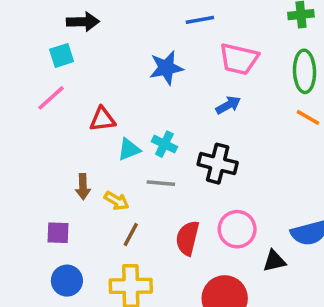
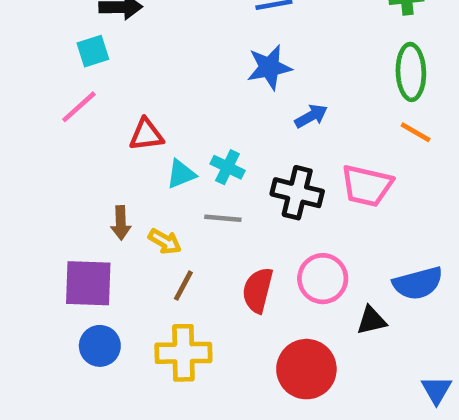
pink trapezoid: (239, 59) -> (367, 186), moved
blue star: (166, 68) -> (269, 67), moved
purple square: (58, 233) -> (88, 283), size x1.6

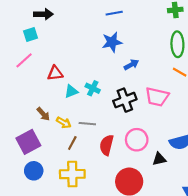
black cross: (297, 193) -> (125, 100), turned -35
gray line: (223, 218) -> (87, 124), moved
brown arrow: (121, 223) -> (43, 114), turned -40
purple square: (88, 283) -> (28, 142), turned -30

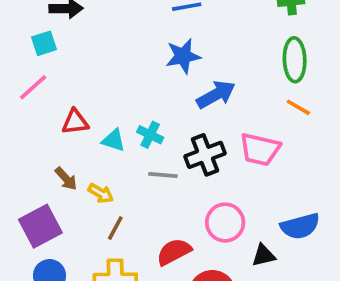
blue arrow: (131, 65) -> (216, 95), size x1.5
red triangle: (55, 73) -> (75, 122), moved
cyan triangle: (71, 91) -> (114, 140), turned 40
gray line: (87, 124) -> (163, 175), moved
red semicircle: (107, 145) -> (174, 252), moved, turned 48

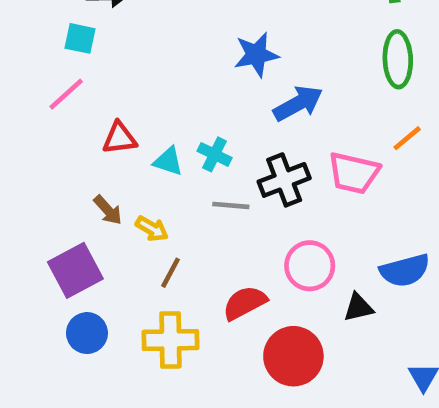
cyan square: (44, 43) -> (80, 38), turned 30
orange line: (298, 107) -> (407, 138), moved, turned -70

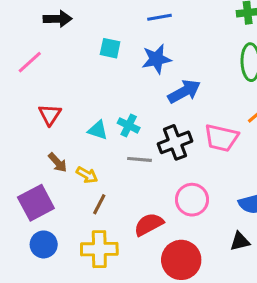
cyan square: (80, 38) -> (110, 48), moved
pink line: (66, 94) -> (30, 62), moved
red triangle: (119, 138) -> (50, 115), moved, turned -50
black triangle: (358, 308) -> (240, 241), moved

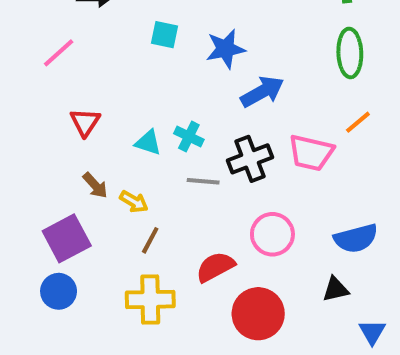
blue circle: (44, 244) -> (59, 291), moved

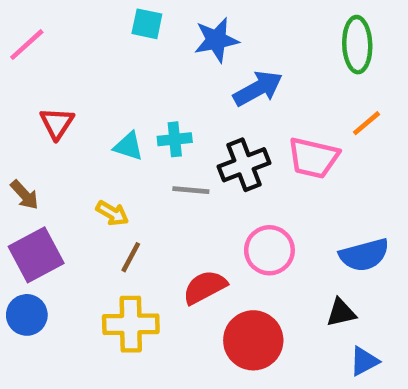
cyan cross: (189, 136) -> (175, 139), turned -32
brown arrow: (95, 185) -> (25, 195), moved
blue triangle: (372, 332) -> (364, 361), moved, turned 32

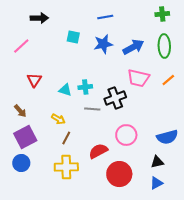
blue arrow: (258, 88) -> (133, 47), moved
pink trapezoid: (313, 158) -> (138, 78), moved
blue triangle: (364, 361) -> (156, 183), moved

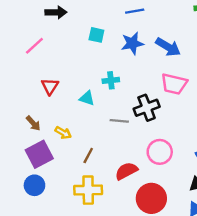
blue arrow: (133, 47) -> (168, 47), turned 60
cyan cross: (85, 87) -> (111, 80), moved
yellow arrow: (58, 119) -> (63, 133), moved

